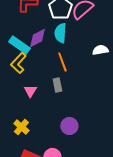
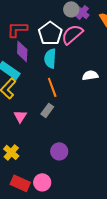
purple diamond: (37, 38) -> (22, 51), moved, turned -60
gray rectangle: (57, 85) -> (47, 110), turned 48

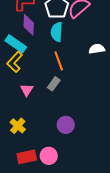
red rectangle: (20, 183) -> (27, 157), turned -36

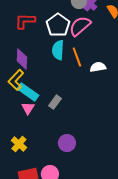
purple diamond: (29, 25) -> (22, 59), moved
cyan rectangle: (16, 44) -> (28, 92), moved
orange line: (59, 61) -> (77, 57), moved

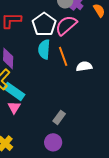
gray rectangle: (55, 102) -> (59, 117), moved

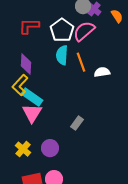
pink triangle: (14, 107) -> (32, 113), size x1.5
purple circle: (53, 142) -> (50, 148), moved

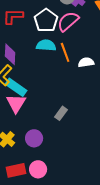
cyan semicircle: (62, 55) -> (46, 45), turned 90

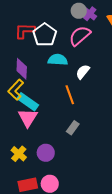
white pentagon: (46, 20) -> (45, 35), moved
orange line: (65, 52) -> (70, 95), moved
white semicircle: (86, 62) -> (83, 72), moved, turned -42

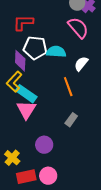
white pentagon: (45, 35) -> (35, 48), moved, turned -30
pink semicircle: (80, 36) -> (78, 28), turned 90
yellow cross: (19, 154) -> (12, 158), moved

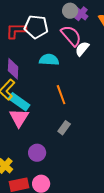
white pentagon: (35, 48) -> (36, 27), moved
white semicircle: (81, 64) -> (82, 49), moved

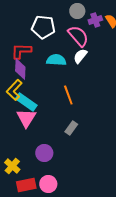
purple cross: (81, 14) -> (95, 20), moved, turned 32
red L-shape: (16, 31) -> (21, 51), moved
white semicircle: (82, 49) -> (80, 56), moved

